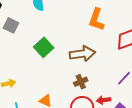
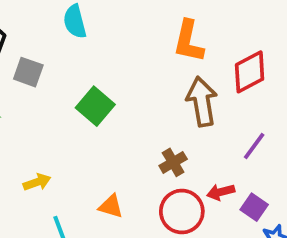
brown arrow: (82, 54) -> (202, 102), moved, turned -85

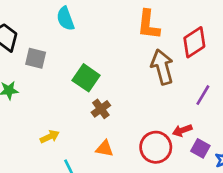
brown cross: (173, 162) -> (101, 109), moved
purple square: (254, 207) -> (200, 148), moved

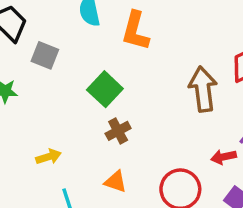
orange L-shape: (148, 25) -> (135, 31), moved
red arrow: (182, 130) -> (223, 157), moved

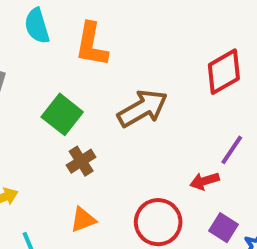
brown arrow: (203, 89) -> (143, 108), moved, turned 72
orange triangle: (115, 182) -> (83, 220), turned -35

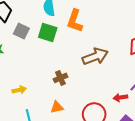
green square: (62, 114) -> (48, 33), moved, turned -30

